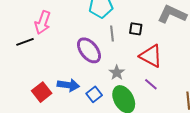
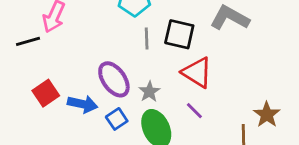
black square: (136, 29) -> (179, 34), size x1.6
purple ellipse: (89, 50) -> (114, 79), moved
red square: (42, 92) -> (46, 93), moved

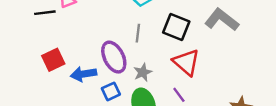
gray line: (147, 38) -> (138, 33), moved
blue arrow: (83, 104) -> (84, 74), turned 150

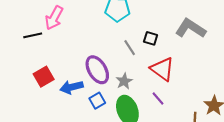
black square: (176, 27) -> (151, 38), size x0.6
gray line: (138, 33) -> (130, 48), moved, turned -35

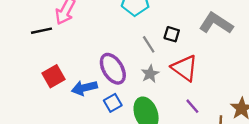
gray star: (124, 81) -> (150, 74), moved
purple line: (158, 98) -> (192, 106), moved

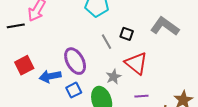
gray star: (150, 74) -> (114, 77), moved
purple line: (192, 106) -> (141, 96), turned -56

